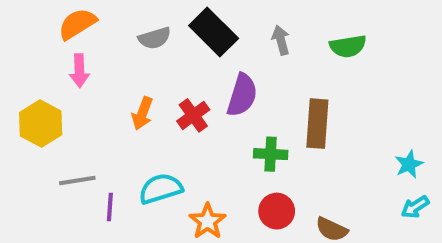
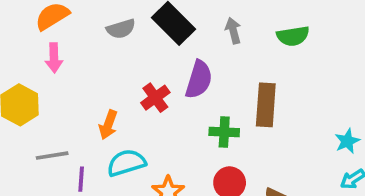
orange arrow: (142, 113) -> (108, 125), moved

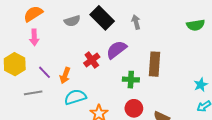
green semicircle: (293, 36) -> (196, 25), moved
purple semicircle: (199, 80) -> (116, 50), turned -145
purple line: (81, 179) -> (44, 72), moved, turned -48

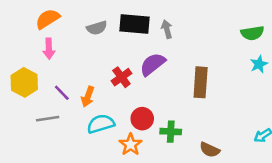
black rectangle: (102, 18) -> (134, 24), turned -40
gray arrow: (136, 22) -> (167, 29), moved
green cross: (131, 80) -> (171, 132), moved
cyan star: (201, 85) -> (259, 64), moved
red circle: (134, 108) -> (142, 119), moved

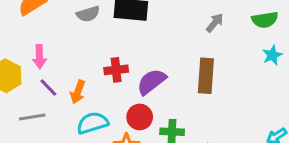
gray arrow: (167, 29) -> (215, 23), moved, turned 54
pink arrow: (49, 49) -> (40, 57), moved
purple semicircle: (153, 64) -> (151, 82), moved
red cross: (121, 77) -> (116, 70), turned 30

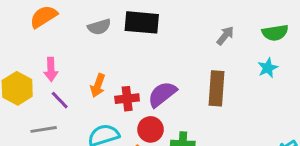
cyan star: (272, 55) -> (268, 68), moved
red cross: (116, 70) -> (127, 99), moved
orange arrow: (78, 92) -> (98, 85), moved

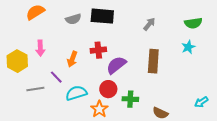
gray arrow: (225, 36) -> (149, 24), moved
red cross: (127, 99) -> (98, 50), moved
purple line: (60, 100) -> (56, 77), moved

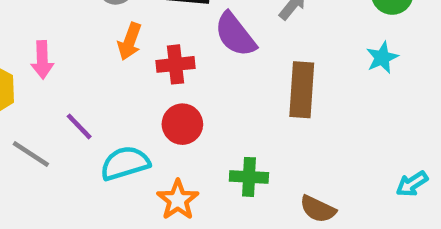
orange arrow: (72, 59) -> (130, 41), moved
purple semicircle: (116, 65) -> (235, 35), moved, turned -90
gray line: (35, 89) -> (31, 154), turned 42
red circle: (108, 89) -> (182, 124), moved

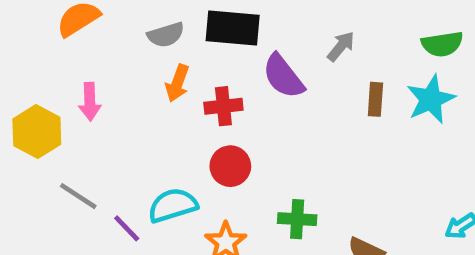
cyan star: (382, 58) -> (431, 99), size x1.5
brown rectangle: (302, 90) -> (375, 99), moved, size x0.6
purple line: (79, 126) -> (127, 228), moved

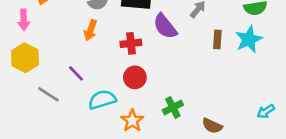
orange arrow: (177, 83) -> (90, 30), moved
pink arrow: (90, 102) -> (24, 20), moved
green cross: (297, 219) -> (173, 107), turned -30
purple line: (127, 228) -> (76, 73), moved

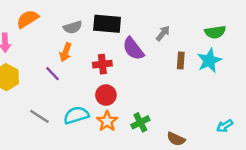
purple line: (76, 73) -> (52, 74), moved
gray line: (49, 94) -> (39, 116), moved
orange star: (132, 121) -> (107, 121), moved

